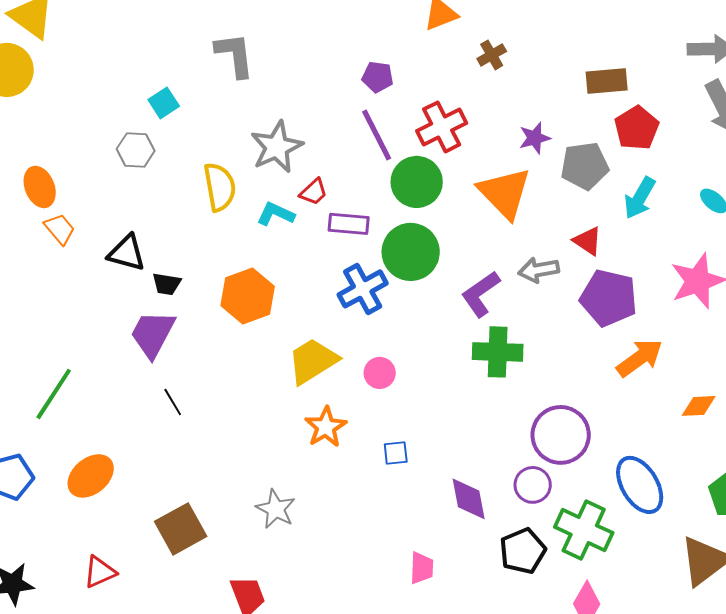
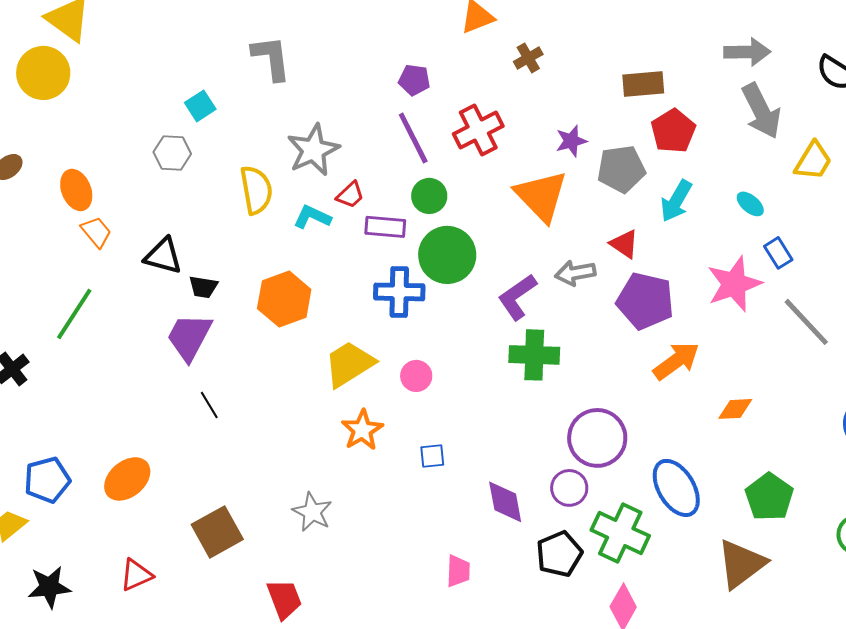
green circle: (417, 182) -> (429, 196), moved, size x0.7
blue cross: (363, 289) -> (399, 292), turned 30
green line: (54, 394) -> (74, 314), moved

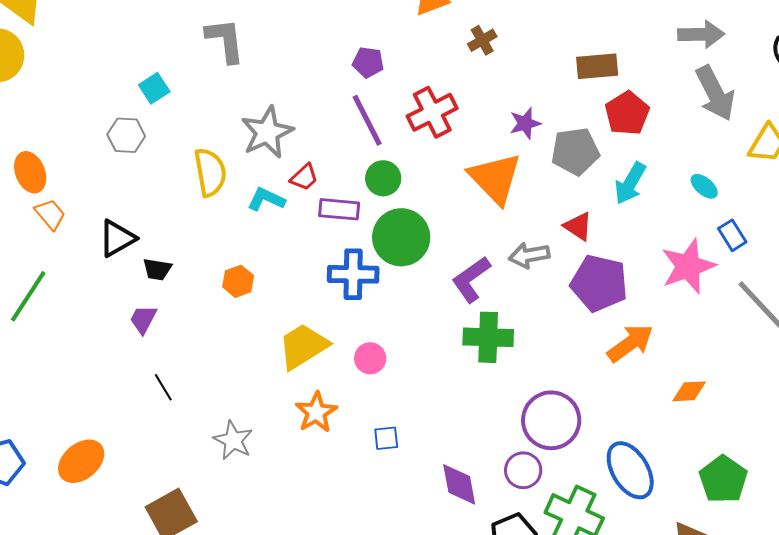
black triangle: (163, 256) -> (117, 238), turned -45
orange hexagon: (284, 299) -> (238, 281), size x0.6
purple trapezoid: (189, 337) -> (143, 319), size x0.6
gray star: (312, 512) -> (233, 440), moved

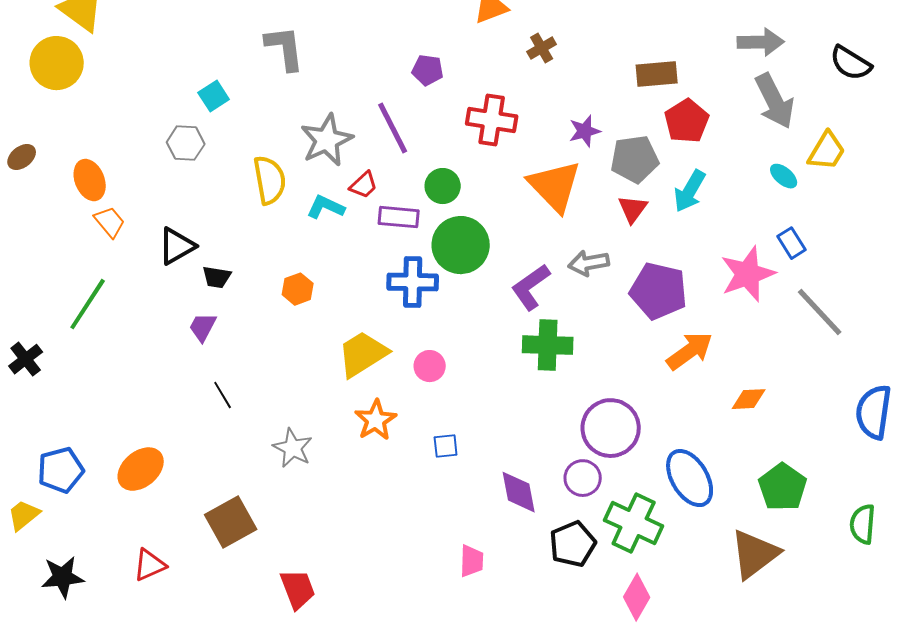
red cross: (432, 112) -> (492, 120), turned 36
purple line: (367, 120) -> (393, 128), moved
cyan ellipse: (704, 186) -> (784, 176), moved
red triangle: (578, 226) -> (633, 209), moved, turned 32

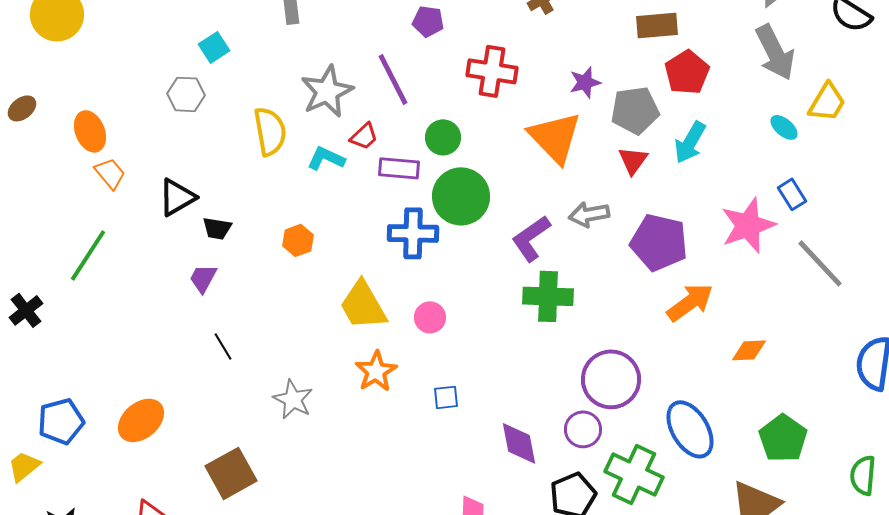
yellow trapezoid: (363, 354) -> (363, 305), turned -88

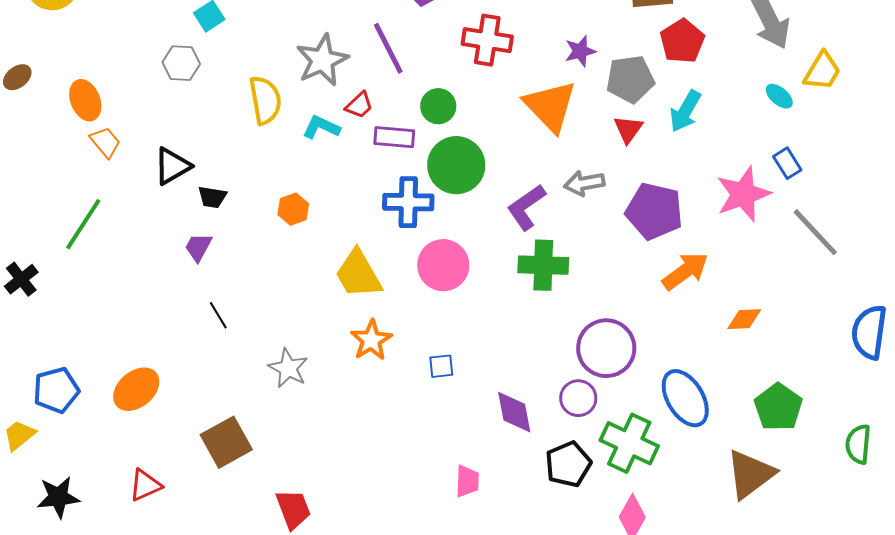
pink circle: (430, 317) -> (443, 265), moved, size x1.6

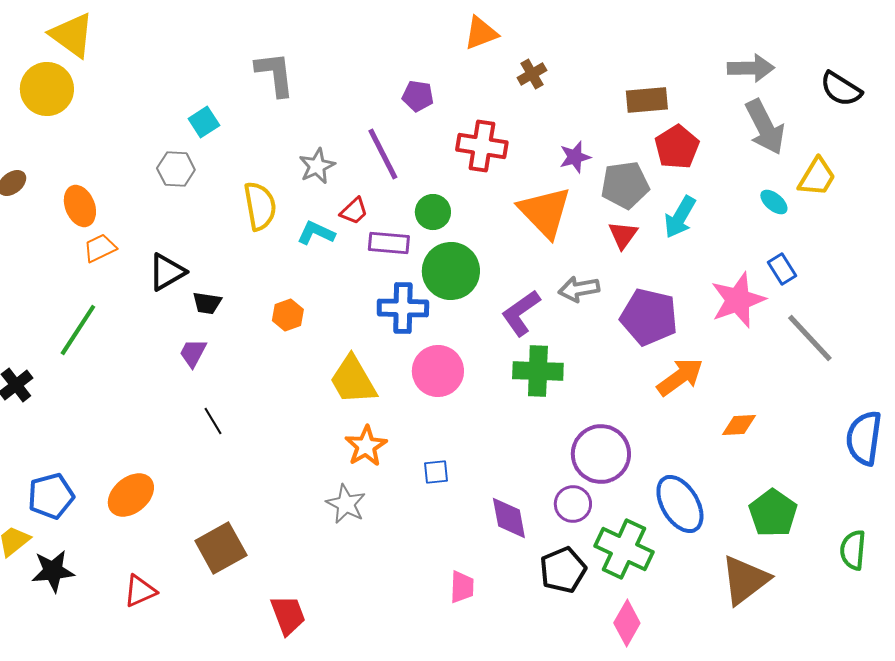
gray star: (322, 60) -> (317, 166), size x0.7
orange trapezoid: (105, 142) -> (100, 248), turned -76
gray star: (288, 368) -> (346, 504), moved
black star: (58, 497) -> (53, 571), moved

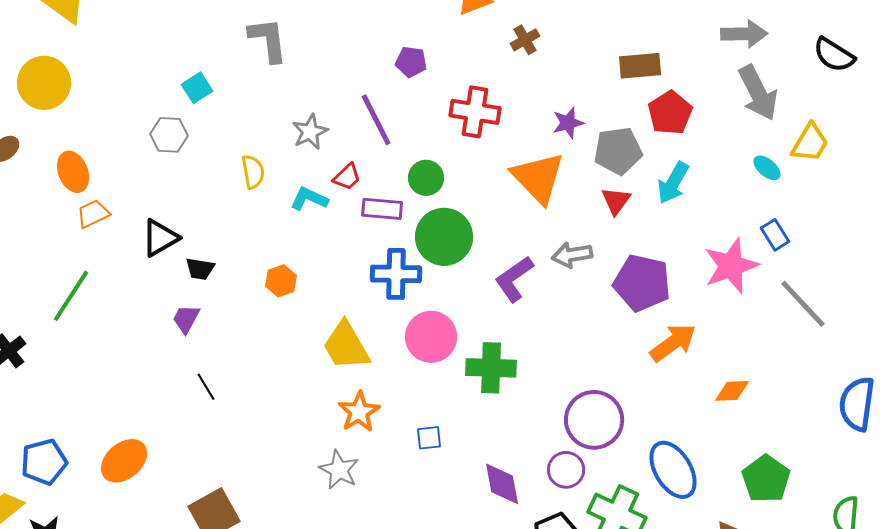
yellow circle: (47, 89) -> (44, 83), moved
yellow semicircle: (260, 206) -> (253, 172), size x0.7
green cross: (538, 371) -> (491, 368), moved

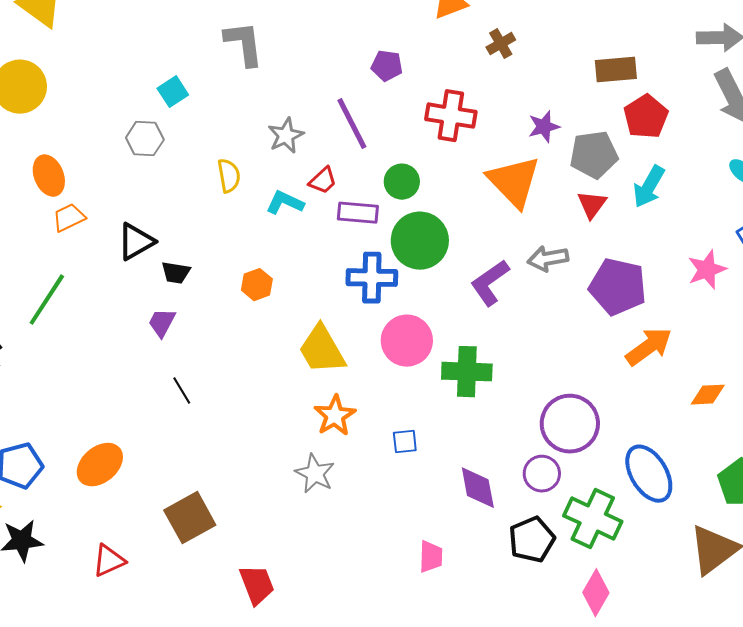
pink star: (731, 266) -> (707, 270), size x0.7

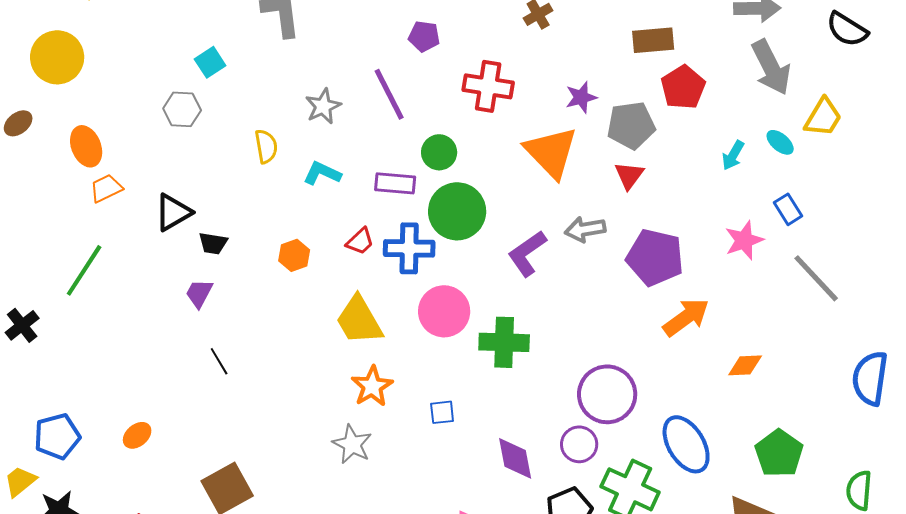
red trapezoid: (323, 181) -> (360, 241), moved
cyan arrow: (649, 187) -> (733, 155), moved, size x0.7
orange ellipse: (100, 465) -> (137, 435), size x0.6

